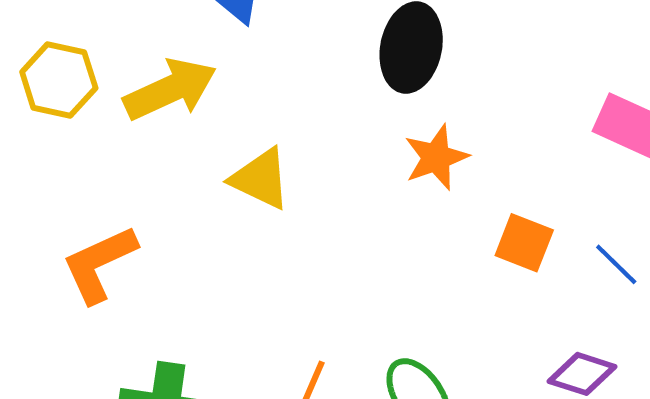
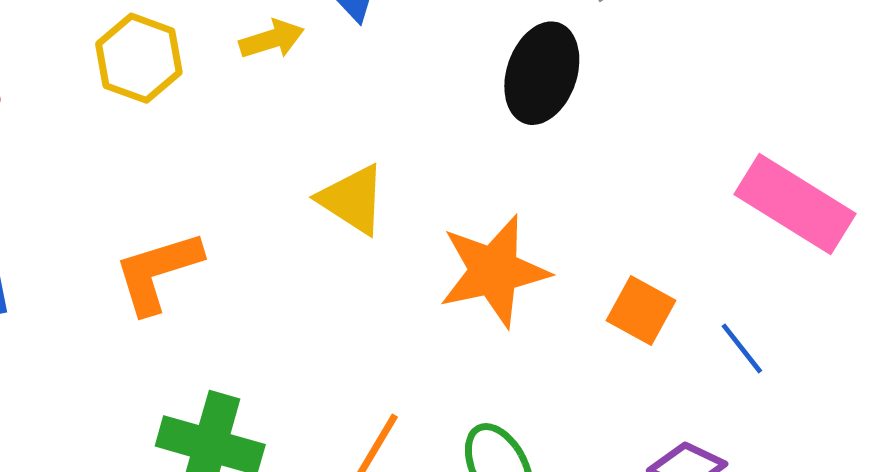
yellow arrow: (170, 90) -> (272, 39), moved, size x0.6
orange star: (436, 157) -> (494, 271), moved, size x1.5

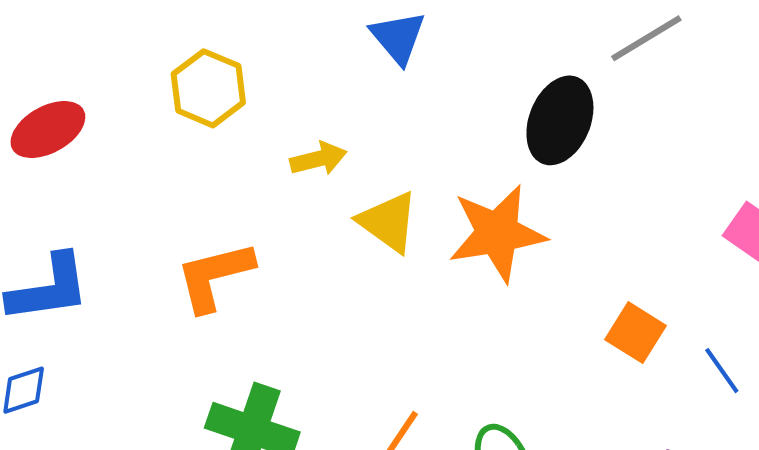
yellow arrow: (272, 39) -> (318, 159), moved
orange star: (494, 271) -> (497, 233), moved

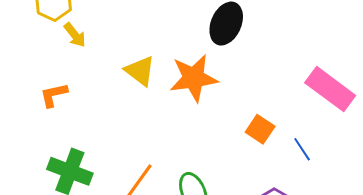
yellow arrow: (318, 159) -> (75, 35), moved, turned 64
orange L-shape: (215, 276) -> (54, 95), size x0.7

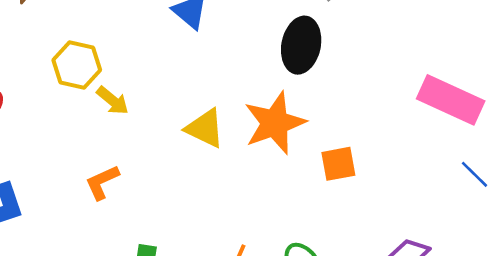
orange square: (260, 129) -> (338, 164), moved, turned -32
blue line: (302, 149) -> (475, 174), moved

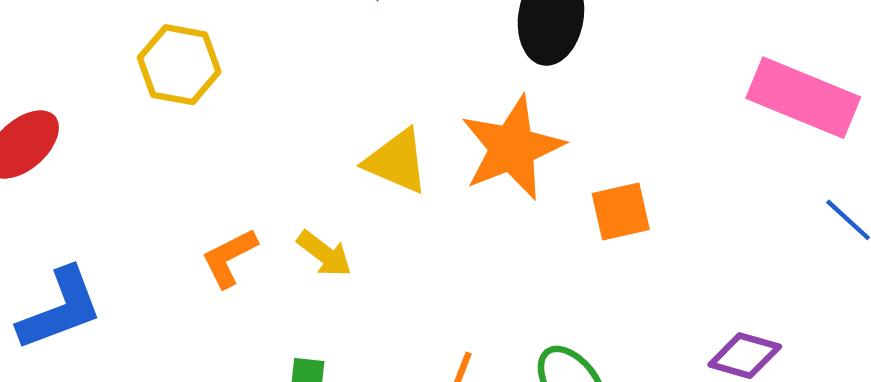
yellow arrow: (113, 101) -> (324, 254), moved

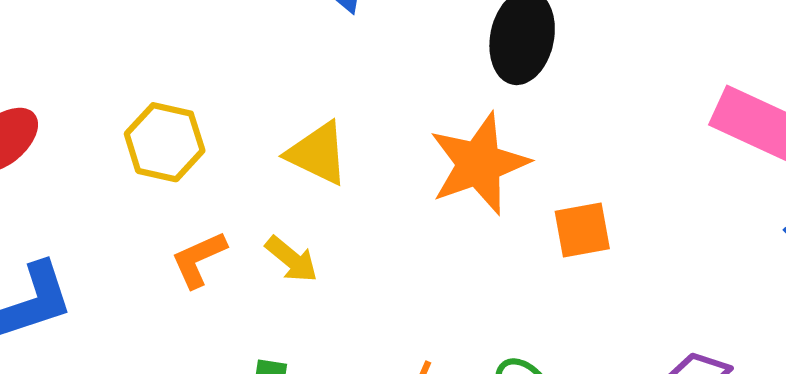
yellow hexagon: (179, 65) -> (165, 142), moved
yellow triangle: (397, 161) -> (318, 153), moved

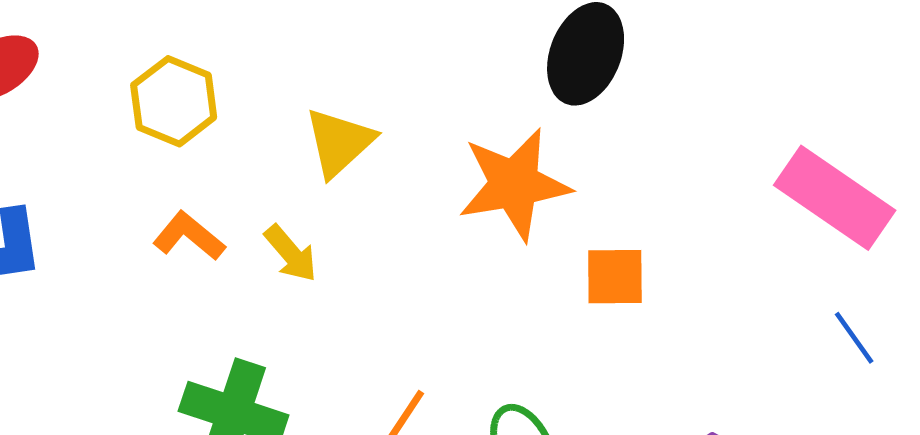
yellow triangle: (318, 153) -> (339, 142), turned 42
orange L-shape: (199, 259) -> (189, 236), turned 54

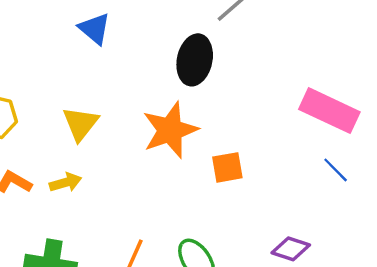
yellow arrow: (291, 253) -> (66, 182), turned -56
blue line: (854, 338) -> (336, 170), moved

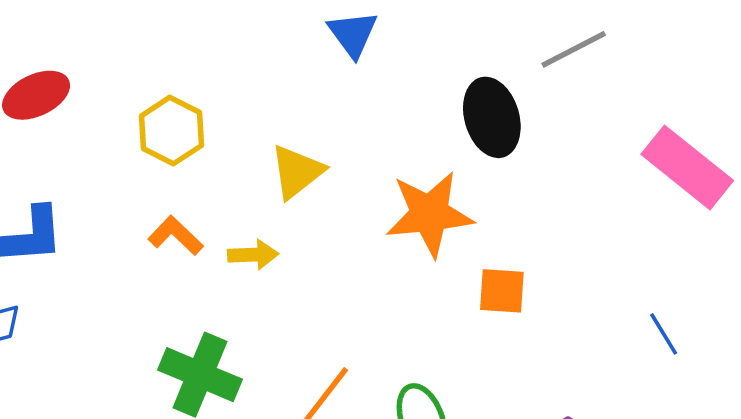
black ellipse: (195, 60) -> (492, 117), turned -42
pink rectangle: (329, 111) -> (687, 167), moved

